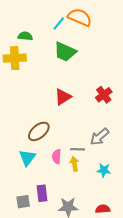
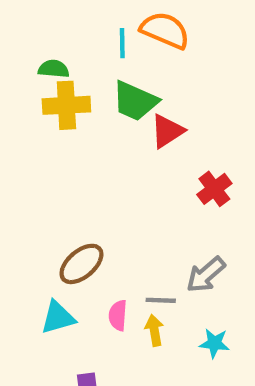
cyan line: (59, 24) -> (122, 43), turned -40
yellow cross: (15, 58) -> (66, 105), moved
red triangle: (63, 97) -> (167, 131), moved
cyan triangle: (27, 158) -> (58, 318), turned 36

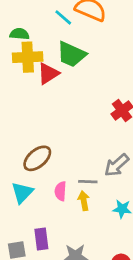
cyan line: (122, 43) -> (63, 17), turned -48
red triangle: (167, 131) -> (48, 74), moved
cyan triangle: (58, 318) -> (22, 193), turned -30

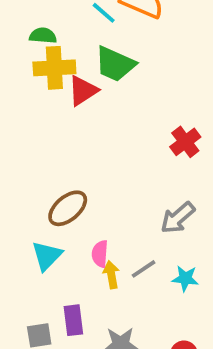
gray line: (88, 182) -> (144, 269), moved, turned -36
yellow arrow: (84, 201) -> (111, 275), moved

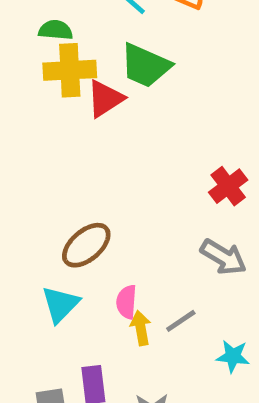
red cross: (185, 142) -> (228, 186), moved
gray arrow: (178, 218) -> (223, 257), turned -108
cyan star: (185, 278) -> (233, 356), moved

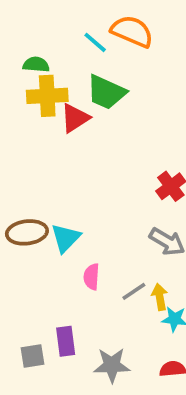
brown ellipse: (86, 245) -> (27, 232), moved, turned 33
cyan triangle: (60, 304) -> (66, 238), moved
yellow arrow: (141, 328) -> (160, 297), moved

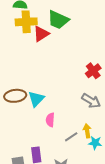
gray line: (134, 291) -> (71, 137), moved

